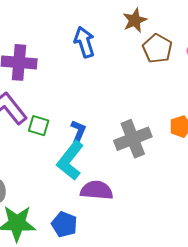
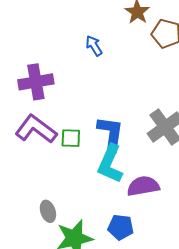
blue arrow: (84, 42) -> (94, 46), size x0.7
blue L-shape: (78, 131) -> (111, 134), size x1.6

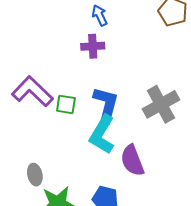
purple cross: (36, 82) -> (93, 46), moved, size x0.7
purple semicircle: (143, 186) -> (132, 160), turned -108

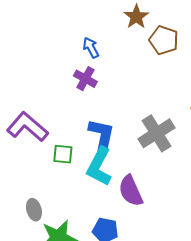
purple cross: (93, 46) -> (85, 79), turned 35
green square: (66, 104) -> (63, 154), moved

